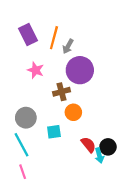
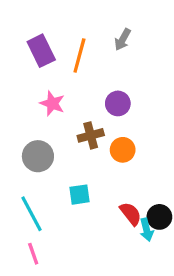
gray arrow: (68, 46) -> (123, 40), moved
purple circle: (80, 70) -> (118, 103), size x0.6
orange circle: (73, 112) -> (123, 150), moved
gray circle: (26, 118) -> (38, 156), moved

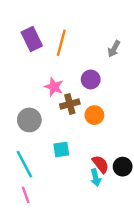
gray arrow: (123, 40) -> (114, 49), moved
pink star: (52, 103) -> (54, 87), moved
cyan arrow: (147, 230) -> (96, 178), moved

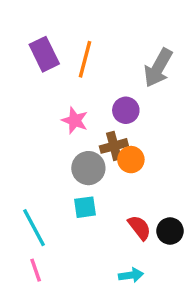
gray arrow: (114, 49) -> (158, 68), size x1.6
brown cross: (70, 104) -> (114, 146), moved
gray circle: (29, 120) -> (88, 168), moved
cyan arrow: (96, 178) -> (131, 275), moved, turned -84

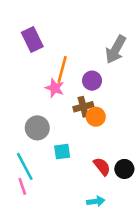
orange line: (85, 59) -> (62, 69), moved
gray circle: (88, 168) -> (37, 128), moved
pink line: (36, 270) -> (22, 186), moved

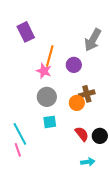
brown cross: (83, 107) -> (87, 94), moved
orange circle: (96, 117) -> (77, 103), moved
gray circle: (37, 128) -> (47, 97), moved
cyan arrow: (96, 201) -> (88, 162), moved

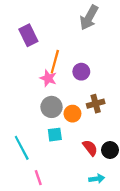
gray arrow: (93, 40) -> (89, 18), moved
orange circle: (77, 103) -> (72, 114), moved
pink line: (18, 150) -> (38, 178), moved

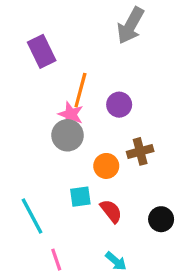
gray circle: (52, 107) -> (68, 135), moved
red semicircle: (90, 148) -> (111, 211), moved
cyan arrow: (97, 179) -> (116, 261), moved, turned 48

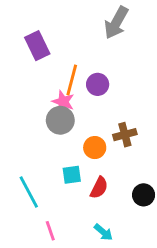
purple circle: (119, 105) -> (98, 84), moved
red semicircle: (111, 211) -> (99, 188), turned 65

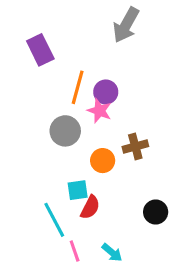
pink star: (63, 102) -> (99, 111), moved
red semicircle: (99, 188) -> (90, 207), moved
cyan line: (29, 192) -> (54, 220), moved
pink line: (50, 231) -> (75, 251), moved

